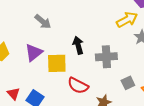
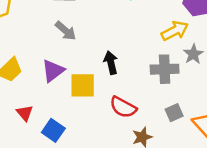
gray cross: (106, 57) -> (165, 69), moved
red semicircle: (78, 86) -> (123, 107), moved
red triangle: (13, 94) -> (25, 113), moved

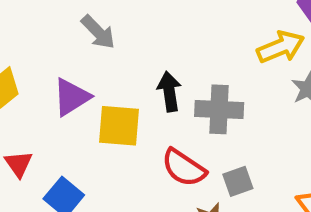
gray cross: (165, 69) -> (219, 109), moved
gray square: (174, 113) -> (238, 181), moved

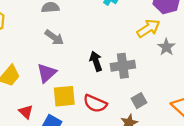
yellow square: (119, 126) -> (64, 96), moved
red semicircle: (184, 168) -> (95, 103), moved

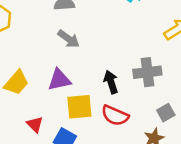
black arrow: (96, 61) -> (111, 82), moved
purple triangle: (47, 73) -> (59, 80), turned 30

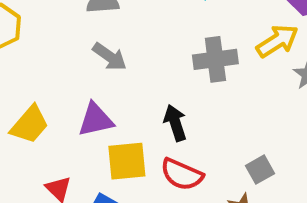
gray cross: (147, 72) -> (215, 59), moved

